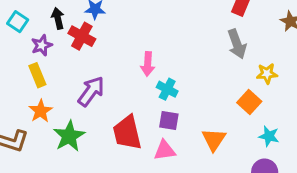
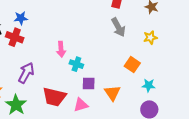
yellow star: (267, 74) -> (150, 37), moved
purple square: (169, 120) -> (89, 83), moved
red trapezoid: (127, 133) -> (54, 97), turned -55

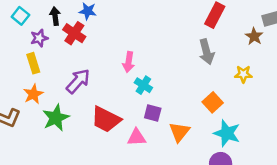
cyan star: (149, 85) -> (227, 133), size x1.5

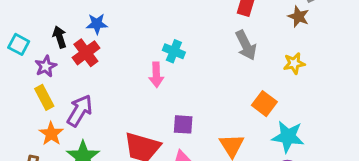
red cross: (74, 33) -> (86, 53), turned 30
purple arrow: (78, 81) -> (80, 111), moved
cyan cross: (143, 85) -> (174, 51), moved
purple square: (153, 113) -> (183, 124), moved

